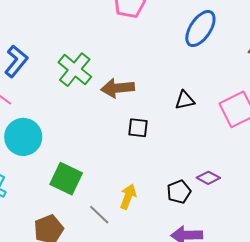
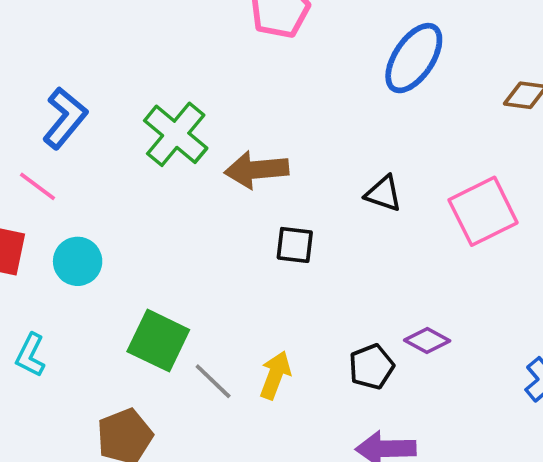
black triangle: (185, 100) -> (384, 194), turned 30
cyan circle: (23, 137) -> (78, 261), size x0.7
gray line: (99, 215) -> (213, 381), moved

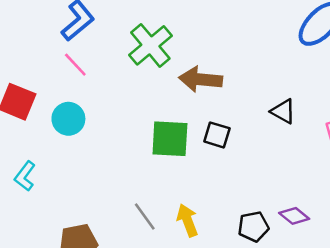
pink line: (37, 186) -> (75, 65), moved
green square: (158, 341) -> (170, 139), moved, turned -33
yellow arrow: (275, 375) -> (187, 220), turned -52

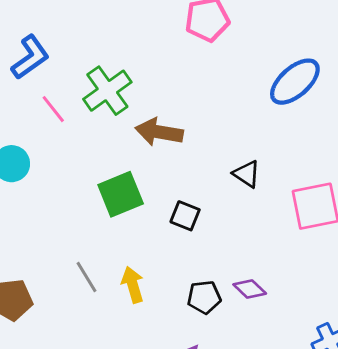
pink line: (75, 65) -> (53, 109), moved
black square: (217, 135) -> (185, 216), moved
green square: (170, 139) -> (121, 194), turned -30

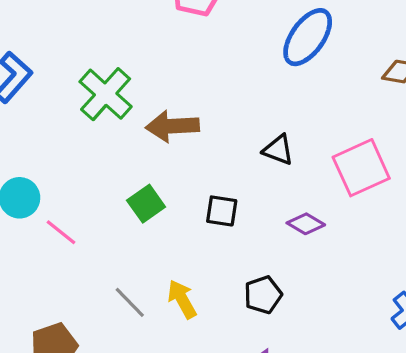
pink line: (53, 109) -> (61, 232), moved
green square: (121, 194) -> (146, 204), size x0.7
purple diamond: (250, 289) -> (306, 224), moved

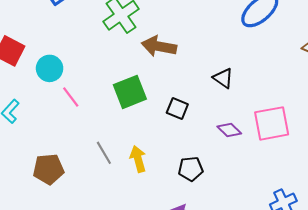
pink square: (361, 168) -> (272, 123), moved
green square: (146, 204) -> (130, 92), size x1.4

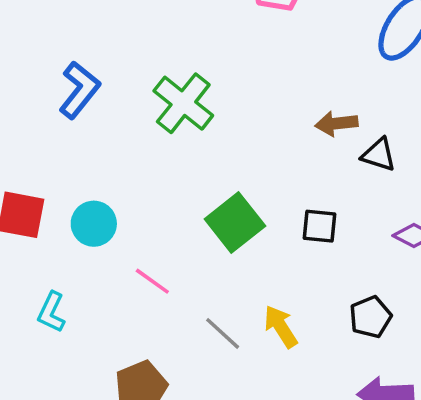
brown arrow: (159, 46) -> (337, 123), moved, size x0.7
pink line: (71, 97) -> (152, 281), moved

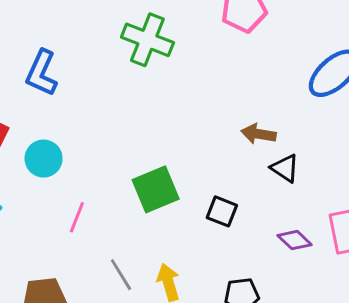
blue L-shape: (79, 90) -> (42, 73), moved, turned 150
green cross: (183, 103) -> (147, 40), moved, turned -33
pink line: (152, 281) -> (77, 217), turned 60

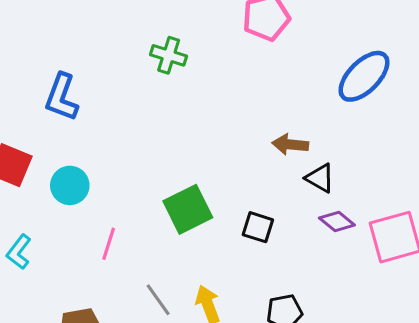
green cross: (147, 40) -> (169, 55), size x0.7
purple diamond: (295, 240) -> (337, 221), moved

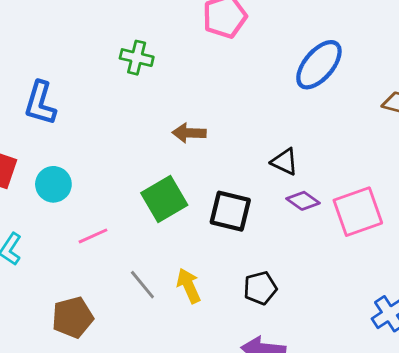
brown arrow: (290, 144) -> (189, 133), moved
black square: (258, 227) -> (230, 211), size x1.4
pink line: (109, 244) -> (93, 236), turned 52

